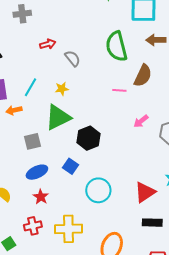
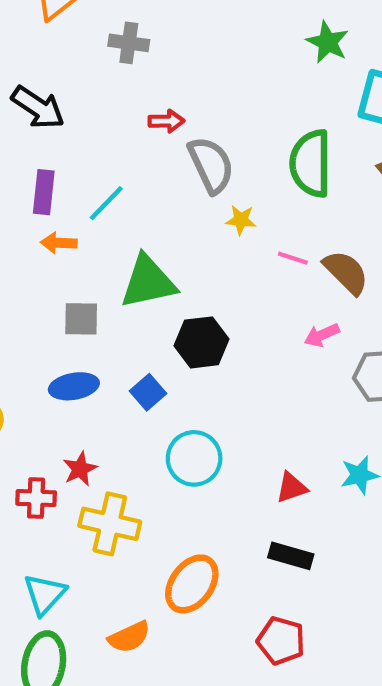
gray semicircle: (73, 58) -> (211, 165), size x1.5
brown semicircle: (143, 76) -> (346, 272), moved, turned -85
yellow star: (62, 89) -> (241, 220), moved
red triangle: (145, 192) -> (292, 488), size x0.7
red star: (41, 197) -> (80, 469), moved

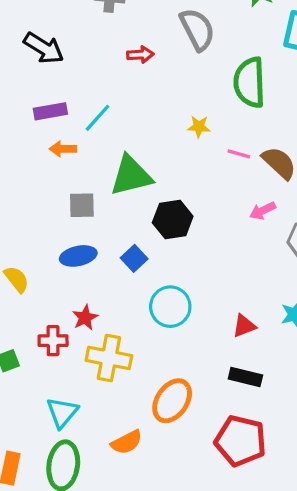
gray semicircle: (211, 165) -> (197, 29), moved
purple rectangle: (44, 192) -> (50, 111), turned 76
red pentagon: (281, 641) -> (240, 441), size x1.4

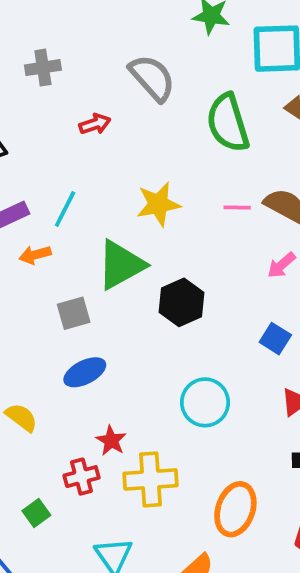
yellow star: (199, 127) -> (158, 204), moved, size x1.6
blue square: (134, 258) -> (275, 339), moved

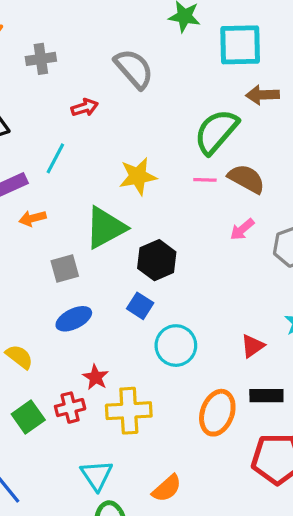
green semicircle: (228, 123) -> (216, 132), moved, turned 57
cyan line: (65, 209) -> (55, 158), moved
blue square: (275, 339) -> (140, 306), moved
orange ellipse: (235, 509) -> (217, 413), moved
green square: (36, 513) -> (28, 417), moved, size x1.4

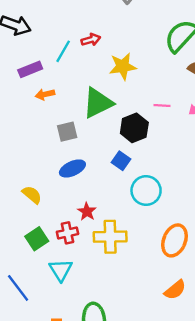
red arrow: (85, 107) -> (91, 40), moved
pink line: (205, 180) -> (162, 106), moved
cyan triangle: (97, 475) -> (61, 270), moved
orange semicircle: (167, 488) -> (175, 290), moved

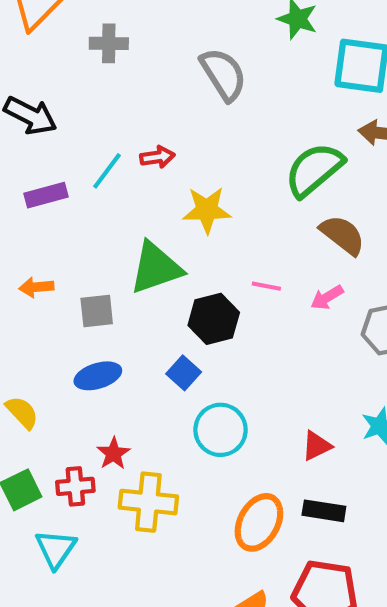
orange arrow: (45, 94) -> (36, 287), moved

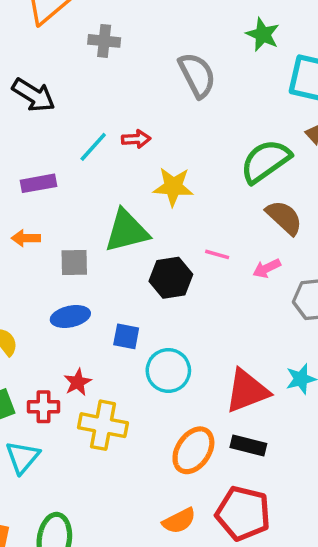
purple rectangle: (46, 195) -> (39, 183), moved
blue square: (184, 373) -> (126, 336), moved, turned -36
red triangle: (316, 446) -> (247, 391), size x1.8

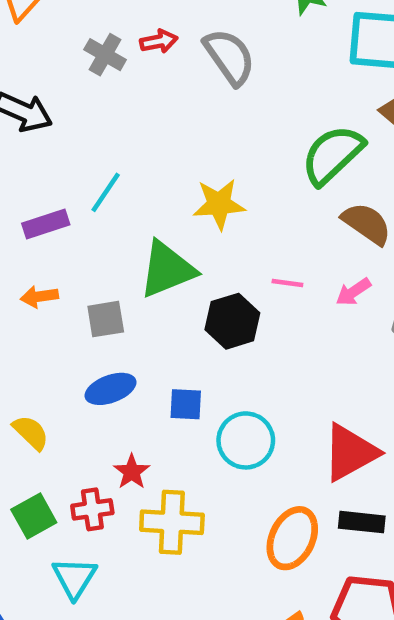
gray cross: (104, 41) -> (105, 55), moved, turned 32
red arrow: (136, 139) -> (159, 41), moved
cyan line: (93, 147) -> (106, 192), moved

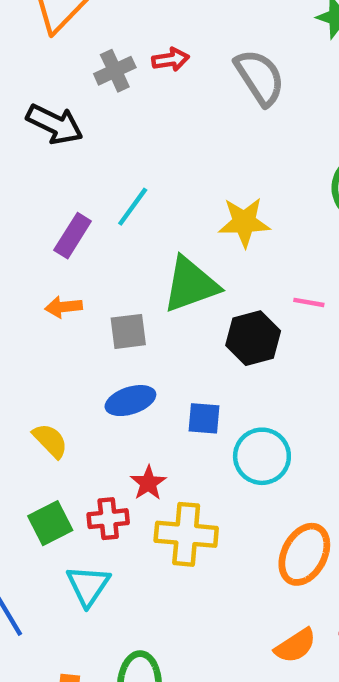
red arrow: (159, 41) -> (171, 59), moved
gray cross: (105, 55) -> (115, 71), moved, turned 33
purple rectangle: (46, 224) -> (73, 236), turned -42

